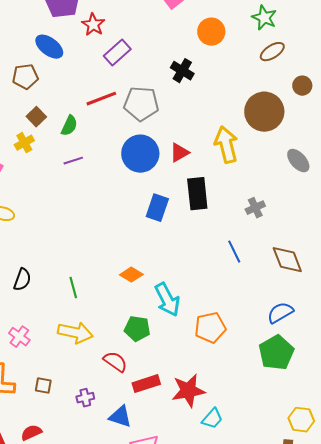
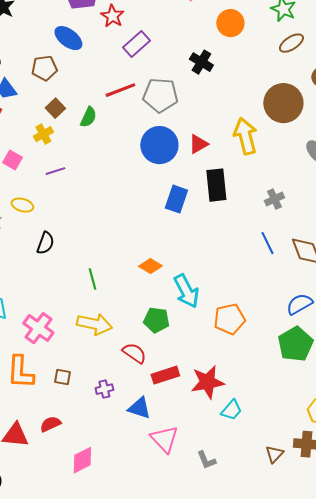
purple line: (73, 161) -> (55, 171), moved
blue line: (234, 252) -> (267, 243), moved
black semicircle: (22, 280) -> (45, 243), moved
pink cross: (19, 337) -> (38, 328), size x1.4

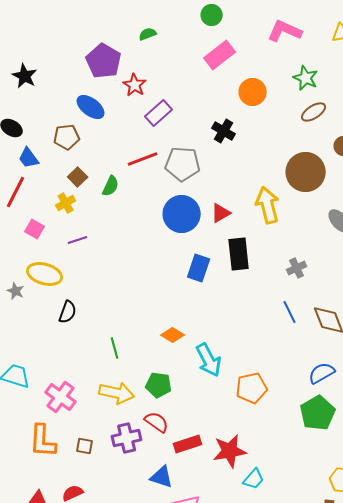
yellow ellipse: (22, 205) -> (45, 274), size x1.6
green pentagon: (156, 320) -> (159, 385), moved
purple cross: (104, 389) -> (127, 438), moved, size x1.6

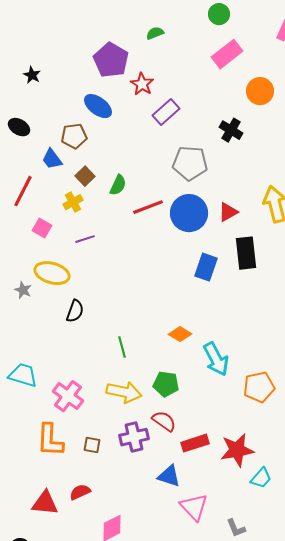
black star: (25, 76) -> (32, 75), size x0.7
blue trapezoid: (29, 158) -> (52, 159), moved
red line: (143, 159) -> (148, 207), moved

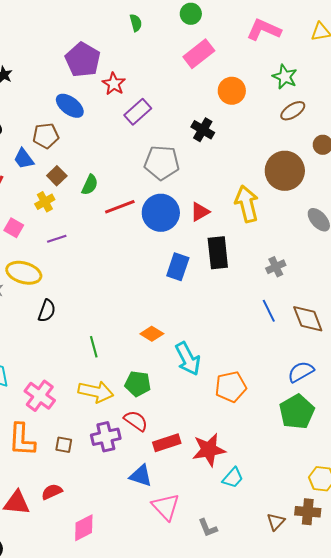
green semicircle: (155, 33) -> (136, 23), moved, turned 96

